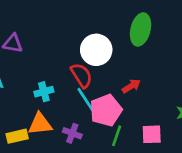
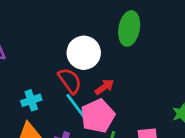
red arrow: (131, 86) -> (104, 87), moved

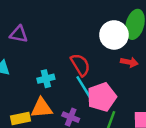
white circle: (84, 53) -> (114, 35), moved
red arrow: (104, 87) -> (129, 62), moved, turned 42

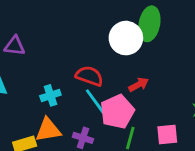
red arrow: (129, 62) -> (139, 85), moved, turned -35
red semicircle: (80, 65) -> (89, 76), turned -35

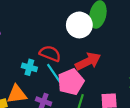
red arrow: (139, 85) -> (88, 61), size x1.6
cyan cross: (50, 95) -> (29, 67), moved, turned 32

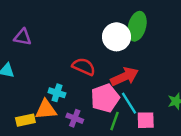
cyan cross: (29, 67) -> (57, 93), moved
cyan line: (54, 73) -> (129, 103), moved

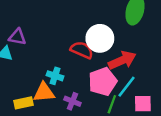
purple triangle: (23, 37) -> (17, 37), moved
white circle: (116, 37) -> (100, 38), moved
cyan line: (129, 103) -> (127, 87), turned 70

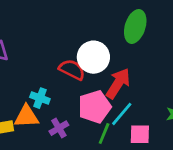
red arrow: (122, 60) -> (118, 83), turned -36
purple cross: (72, 101) -> (59, 128), turned 35

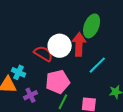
red arrow: (118, 83) -> (79, 44), moved, turned -35
cyan line: (122, 114) -> (97, 65), moved

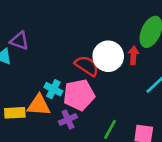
red arrow: (79, 44) -> (134, 55), size x0.6
pink pentagon: (58, 82) -> (79, 95), moved

